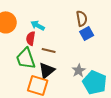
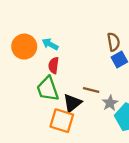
cyan arrow: (38, 25) -> (50, 44), moved
brown line: (49, 50) -> (91, 90), moved

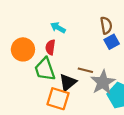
cyan arrow: (50, 44) -> (58, 28), moved
orange circle: (24, 47) -> (23, 49), moved
gray star: (110, 103) -> (103, 82), size x1.6

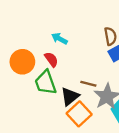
red semicircle: (50, 47) -> (51, 59), turned 136
orange square: (58, 99) -> (79, 114), moved, turned 30

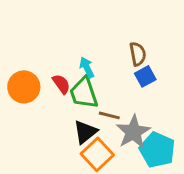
cyan arrow: (59, 39) -> (87, 67), moved, turned 35
green trapezoid: (46, 83) -> (84, 93), moved

